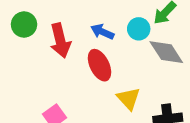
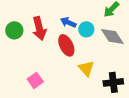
green circle: (24, 24) -> (14, 30), moved
cyan circle: (139, 29) -> (86, 29), moved

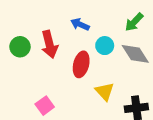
blue arrow: (68, 22) -> (80, 24), moved
red ellipse: (66, 45) -> (81, 64), turned 40

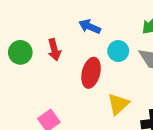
red arrow: (49, 44) -> (54, 50), size x0.7
yellow triangle: (105, 91) -> (118, 104), turned 30

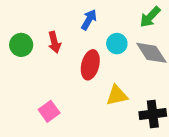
blue arrow: (90, 27) -> (89, 20), turned 96
yellow triangle: (118, 104) -> (117, 95), turned 30

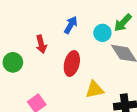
cyan circle: (117, 44) -> (102, 33), moved
green circle: (21, 45) -> (13, 62), moved

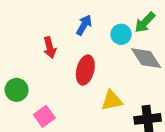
green circle: (13, 62) -> (17, 90), moved

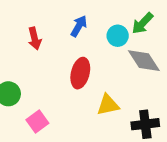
red arrow: (50, 48) -> (35, 38), moved

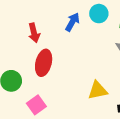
cyan circle: (118, 36) -> (99, 14), moved
red ellipse: (80, 73) -> (44, 63), moved

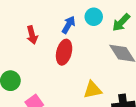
red ellipse: (44, 63) -> (64, 52), moved

